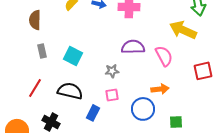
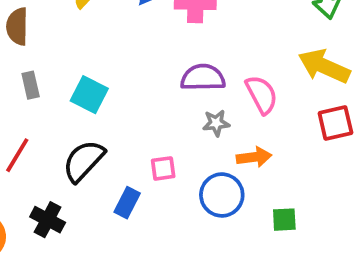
yellow arrow: (183, 30) -> (324, 66), moved
gray star: (112, 71) -> (216, 123), moved
black semicircle: (70, 91) -> (84, 161), turned -60

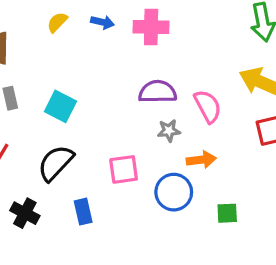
pink square: (163, 168) -> (124, 169), size x1.4
blue rectangle: (127, 203) -> (83, 212), moved, turned -40

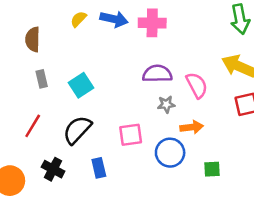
blue arrow: (103, 22) -> (114, 19), size x1.5
cyan square: (60, 106) -> (81, 85), turned 30

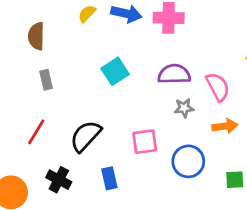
cyan square: (81, 85) -> (115, 71), moved
orange arrow: (192, 127) -> (225, 126), moved

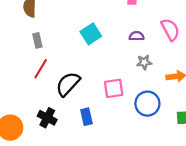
purple semicircle: (174, 74) -> (137, 36), size x0.6
pink semicircle: (218, 87) -> (170, 30), moved
red line: (36, 132) -> (41, 69), moved

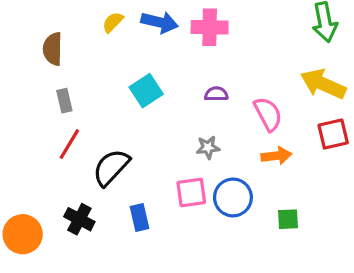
pink semicircle: (170, 30) -> (268, 114), moved
gray star: (144, 62) -> (208, 147), moved
pink square: (114, 88) -> (191, 192), moved

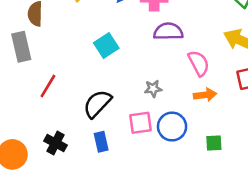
purple semicircle: (216, 94) -> (168, 32), moved, size x1.6
gray rectangle: (64, 101) -> (21, 47), moved, size x1.6
black semicircle: (111, 167) -> (97, 104), moved

